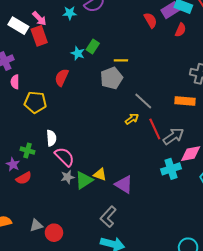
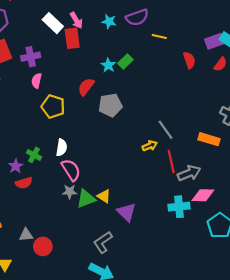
red semicircle: (150, 20) -> (189, 60), moved
yellow line: (121, 60) -> (159, 36), moved
gray pentagon: (112, 78) -> (110, 105), moved

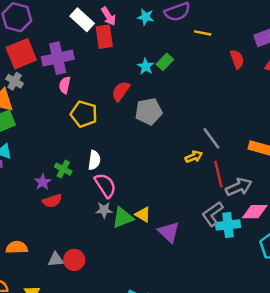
purple cross: (31, 57) -> (58, 58), size x1.4
gray L-shape: (103, 242) -> (212, 214), moved
red circle: (43, 246) -> (74, 260), moved

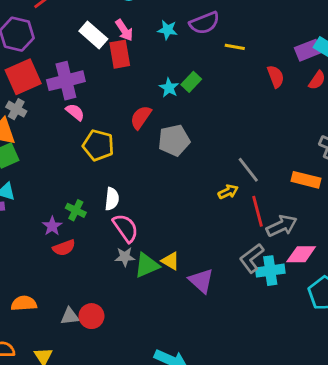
pink semicircle: (65, 85) -> (75, 112), turned 119

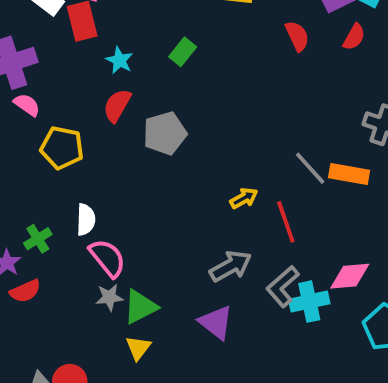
cyan star: (169, 88) -> (119, 60), moved
gray line: (248, 170) -> (310, 168), moved
green cross: (76, 210) -> (38, 239), turned 36
gray arrow: (282, 226) -> (231, 266), moved
yellow triangle: (170, 261) -> (138, 348), moved, turned 42

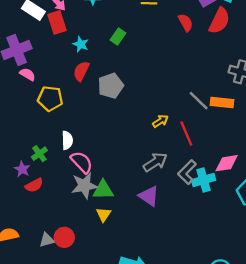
red semicircle: (354, 37) -> (219, 21), size x1.6
gray star: (109, 297) -> (84, 186), size x1.6
green triangle: (140, 307) -> (103, 190), turned 30

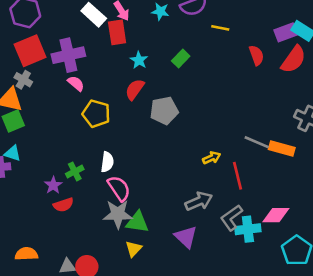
gray line: (199, 101) -> (257, 142), turned -30

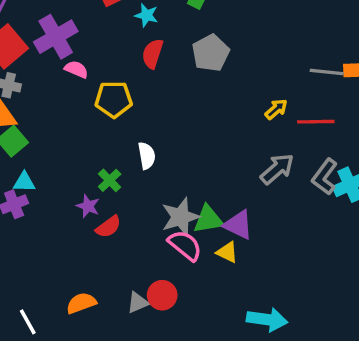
gray pentagon: (164, 111) -> (211, 53), moved
red line: (238, 176) -> (316, 122), turned -60
pink semicircle: (119, 188) -> (185, 245), moved
purple triangle: (186, 237) -> (238, 225), moved
yellow triangle: (134, 249) -> (227, 252), moved, turned -30

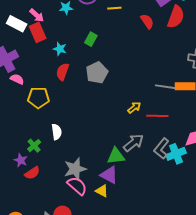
green triangle: (208, 219) -> (116, 156), moved

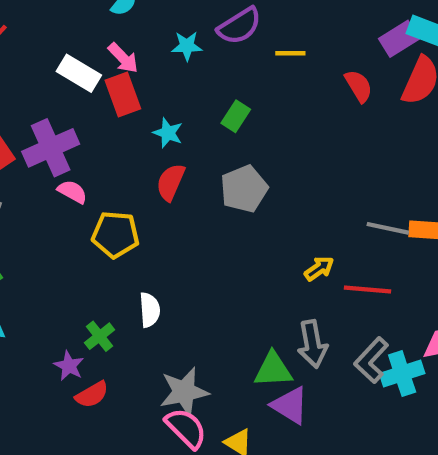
gray arrow: (133, 143) -> (312, 344), turned 115
purple triangle: (109, 175) -> (290, 405), moved

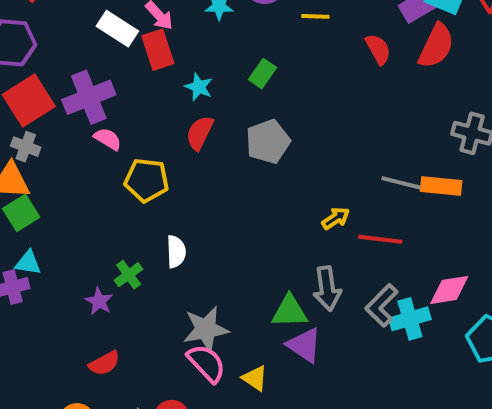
red semicircle: (92, 395) -> (104, 363), moved

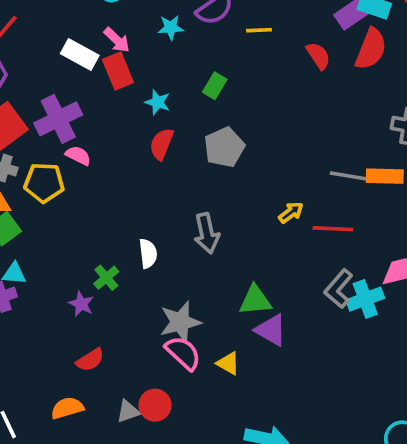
yellow pentagon: (147, 180) -> (44, 183), moved
gray arrow: (327, 289) -> (207, 233), moved

